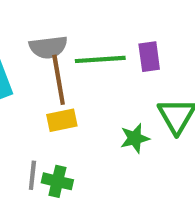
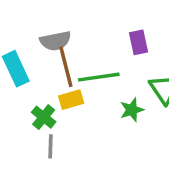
green line: (100, 59) -> (99, 77), moved
green cross: (57, 181) -> (44, 117), moved, turned 30

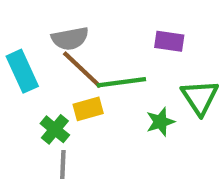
purple rectangle: (138, 42) -> (169, 41), turned -70
brown line: (66, 67) -> (82, 70), turned -33

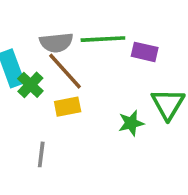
green line: (121, 82) -> (103, 39), moved
green cross: (55, 129) -> (30, 85), moved

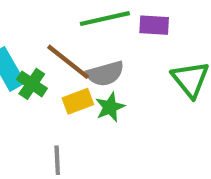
gray semicircle: (56, 43) -> (105, 74), moved
green star: (131, 123) -> (110, 107), moved

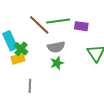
brown line: (68, 62) -> (39, 25), moved
yellow rectangle: (78, 101) -> (18, 59), moved

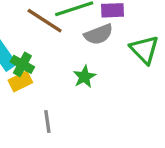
gray semicircle: (56, 47) -> (99, 34), moved

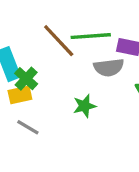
gray line: (47, 121) -> (28, 127), moved, turned -65

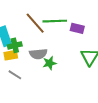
gray semicircle: (109, 67) -> (38, 54), moved
green cross: (26, 79) -> (15, 45), turned 32

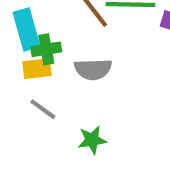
green star: (49, 63) -> (92, 140), moved

